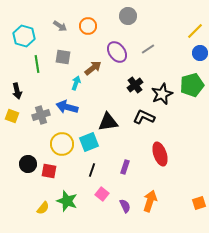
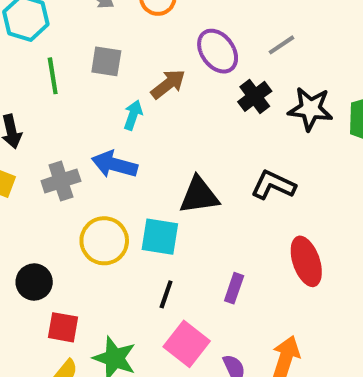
black cross: (135, 85) -> (255, 96), moved
black star: (162, 94) -> (310, 109), moved, turned 30
cyan square: (89, 142) -> (160, 237), turned 30
red square: (49, 171) -> (63, 327), moved
pink square: (102, 194) -> (187, 344), size x1.5

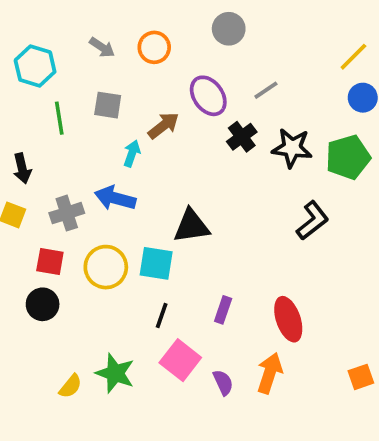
black L-shape: (273, 185) -> (312, 221), moved, turned 117
red ellipse: (306, 261) -> (288, 319), moved
red square: (63, 327) -> (50, 261), moved

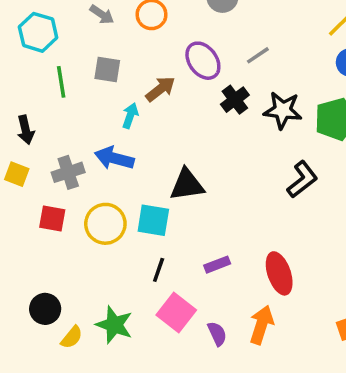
black circle: (43, 304) -> (45, 309), moved
purple rectangle: (223, 310) -> (217, 265), turned 50

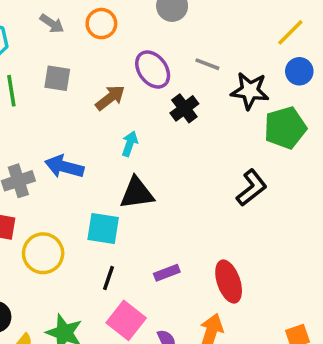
gray line: (258, 55) -> (207, 64), turned 55
black star: (283, 110) -> (250, 91), moved
cyan arrow: (130, 116) -> (130, 144), moved
yellow circle: (105, 224) -> (43, 253), moved

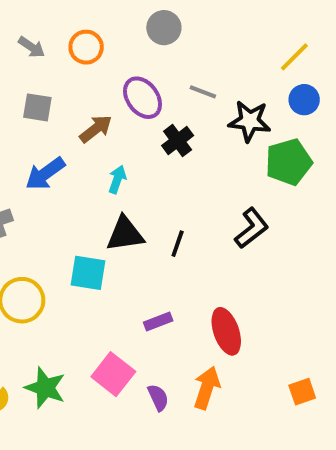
blue arrow: (64, 167) -> (45, 174), moved, turned -51
black line: (108, 278) -> (178, 244), moved

